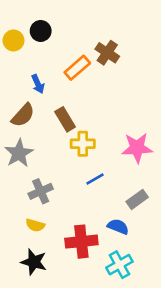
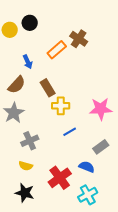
red cross: (81, 242) -> (60, 178), turned -30

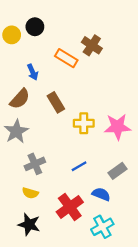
orange rectangle: (57, 50) -> (66, 58), turned 72
yellow cross: (61, 106) -> (84, 123), moved
blue line: (70, 132) -> (79, 166), moved

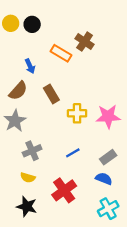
yellow circle: (12, 35) -> (11, 23), moved
blue semicircle: (101, 194) -> (104, 179), moved
cyan cross: (102, 227) -> (108, 209), moved

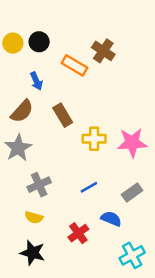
yellow circle: (11, 23) -> (13, 43), moved
black circle: (32, 24) -> (39, 42), moved
blue semicircle: (104, 179) -> (111, 219), moved
red cross: (64, 190) -> (78, 233), size x0.7

